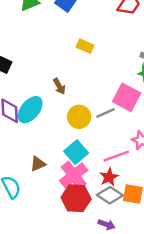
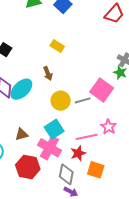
yellow rectangle: (85, 46) -> (57, 46), moved
pink cross: (74, 175) -> (49, 148), turned -30
gray diamond: (110, 195) -> (66, 174), moved, turned 60
red hexagon: (76, 198) -> (28, 167), moved

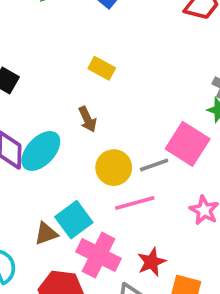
cyan square: (54, 129) -> (74, 220), moved
pink line: (87, 137) -> (135, 203), moved

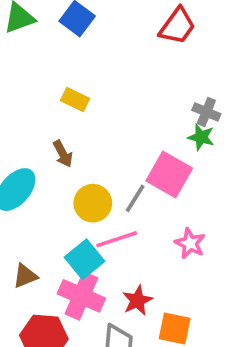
gray line: (154, 165) -> (135, 198), turned -36
cyan square: (74, 220) -> (84, 259), moved

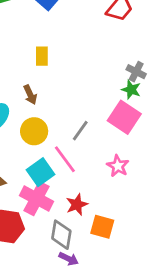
yellow rectangle: (75, 100) -> (42, 56), turned 60
pink square: (169, 174) -> (124, 117), moved
yellow circle: (93, 203) -> (34, 131), moved
pink line: (117, 239) -> (65, 159), turned 68

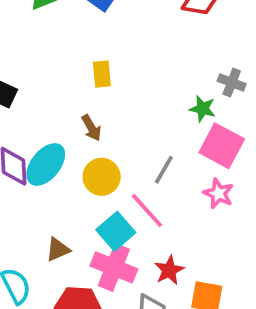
green star: (131, 90) -> (203, 109), moved
pink star: (118, 166) -> (218, 193), moved

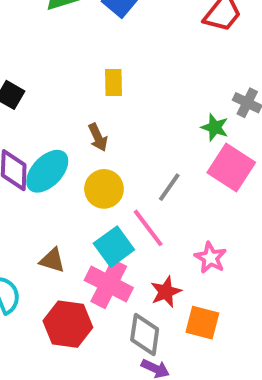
pink star: (218, 193) -> (210, 258), moved
brown triangle: (58, 249) -> (52, 260), turned 36

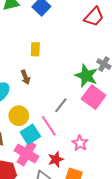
green star: (215, 127) -> (86, 76), size x1.6
yellow circle: (104, 189) -> (19, 116), moved

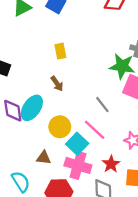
gray line: (61, 105) -> (102, 105), turned -63

